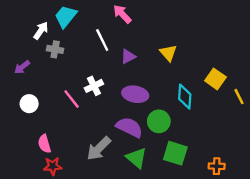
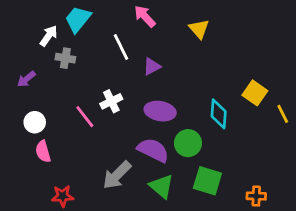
yellow triangle: (168, 53) -> (199, 29), moved
pink semicircle: (44, 144) -> (43, 151), moved

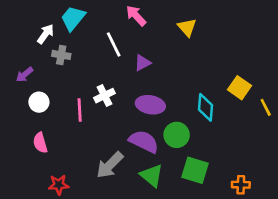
pink line: (85, 117) -> (80, 110), turned 35
white circle: (35, 122) -> (39, 102), moved

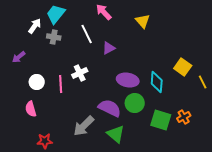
gray cross: (61, 55) -> (54, 37), moved
white circle: (39, 102) -> (37, 82), moved
purple ellipse: (150, 105) -> (128, 80), moved
green square: (195, 170) -> (161, 120), moved
orange cross: (241, 185) -> (184, 117), moved, turned -32

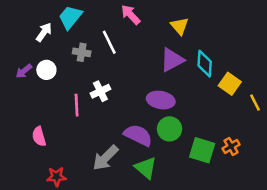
gray cross: (54, 37) -> (82, 52), moved
purple triangle: (109, 48) -> (172, 60), moved, size x1.5
white circle: (37, 82) -> (46, 70), moved
cyan diamond: (157, 82) -> (205, 64), moved

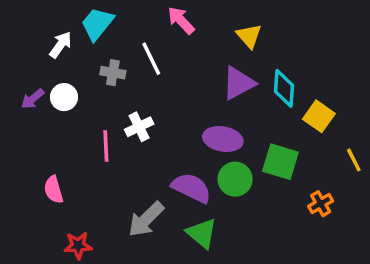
yellow line: (255, 103) -> (354, 160), moved
green square: (202, 150) -> (280, 162), moved

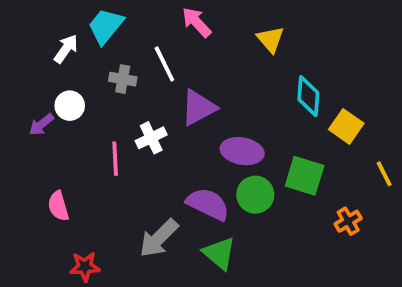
purple triangle: (239, 83) -> (198, 108), moved
purple arrow: (33, 99) -> (41, 125), moved

